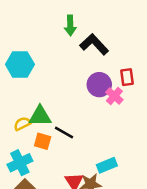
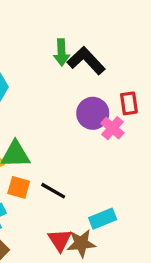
green arrow: (70, 25) -> (61, 52), moved
black line: (64, 132) -> (53, 191), moved

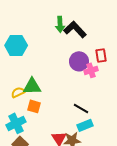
pink cross: (112, 128) -> (91, 70), turned 32
black line: (53, 191) -> (81, 108), moved

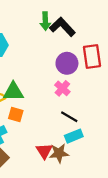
red rectangle: (101, 55) -> (92, 56), size x1.5
pink cross: (91, 70) -> (62, 88), moved, turned -32

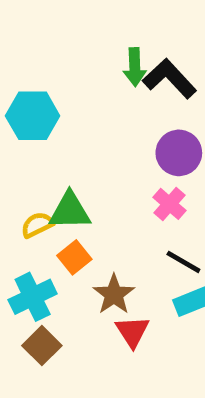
orange square: (16, 114) -> (74, 257), turned 35
brown star: (59, 153) -> (114, 294), moved, turned -30

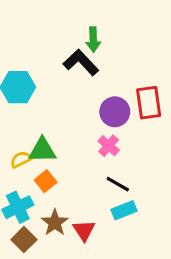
green arrow: (135, 67) -> (93, 39), moved
black L-shape: (170, 79) -> (81, 63), moved
brown star: (114, 294) -> (55, 223), moved

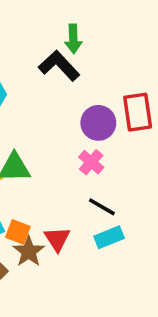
orange square: (46, 181) -> (18, 232), moved, turned -30
red triangle: (84, 230) -> (57, 239), moved

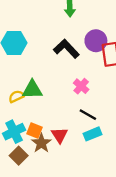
black L-shape: (59, 66) -> (66, 49), moved
purple circle: (98, 123) -> (96, 41), moved

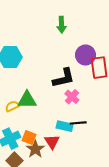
black L-shape: (66, 49) -> (64, 78), moved, turned 120
black line: (88, 115) -> (78, 123), turned -35
cyan rectangle: (92, 134) -> (65, 126), moved, turned 35

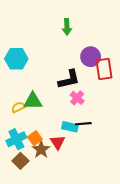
orange square: (29, 138) -> (35, 138), turned 32

